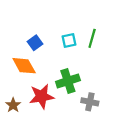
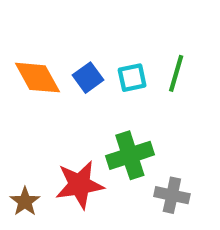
blue square: (35, 43) -> (88, 78), moved
orange diamond: (24, 66) -> (38, 78), moved

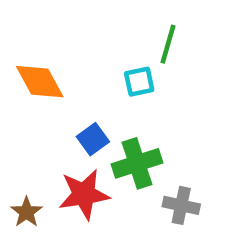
green line: (176, 73) -> (168, 44), moved
blue square: (88, 78) -> (93, 139), moved

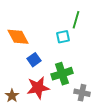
blue square: (93, 139) -> (34, 60), moved

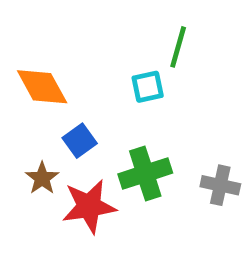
gray cross: (82, 93) -> (220, 185), moved
brown star: (12, 96) -> (42, 178), moved

